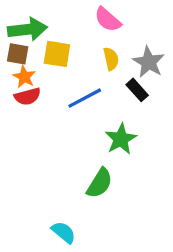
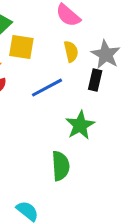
black rectangle: (137, 90) -> (95, 80), turned 55
green semicircle: (100, 183) -> (61, 166), turned -36

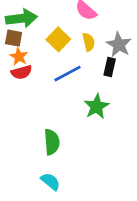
yellow square: (21, 47) -> (58, 39), moved, turned 35
green semicircle: (61, 166) -> (52, 142), moved

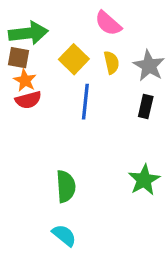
black rectangle: (110, 67) -> (146, 106), moved
blue line: (68, 74) -> (85, 102), turned -56
green star: (96, 107) -> (144, 180), moved

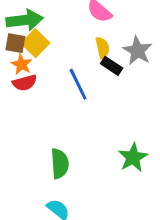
yellow square: (74, 59) -> (35, 43), moved
blue line: (85, 102) -> (78, 84), turned -32
black rectangle: (146, 106) -> (112, 66), moved, turned -70

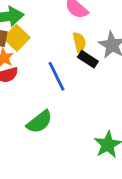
green semicircle: (60, 164) -> (39, 122), moved, turned 56

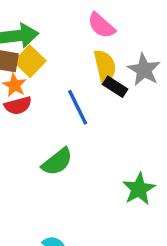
yellow semicircle: (79, 42) -> (105, 66), size x1.4

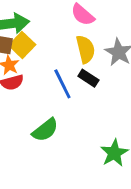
black rectangle: (115, 87) -> (88, 78), moved

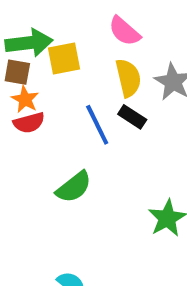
yellow square: (22, 45) -> (64, 58), moved, turned 35

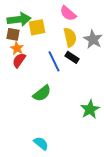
red semicircle: (29, 123) -> (19, 60), turned 140

